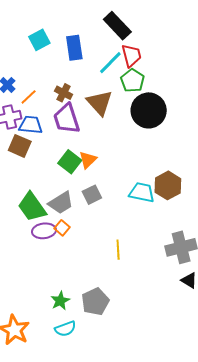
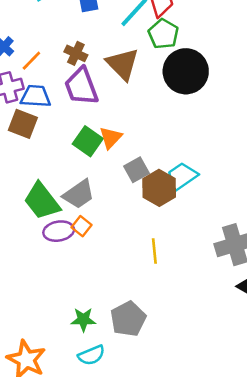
brown hexagon: (168, 185) -> (159, 188), moved
cyan trapezoid: (142, 193) -> (182, 177), turned -44
gray square: (92, 195) -> (137, 170), moved
green star: (60, 301) -> (83, 320), turned 30

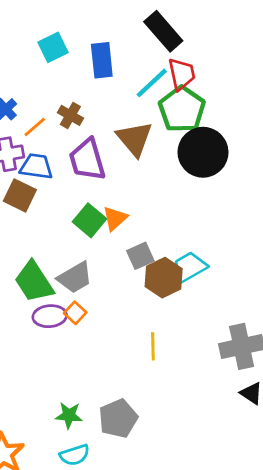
green pentagon: (163, 34) -> (182, 109), size x1.4
brown cross: (76, 53) -> (70, 115), moved

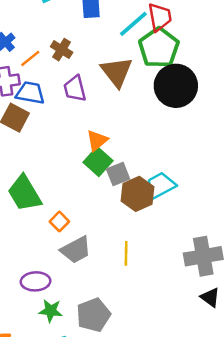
purple trapezoid: (87, 160) -> (75, 89), size x0.7
green square: (89, 220) -> (98, 162), moved
gray trapezoid: (75, 278) -> (76, 250), moved
purple ellipse: (50, 316) -> (36, 281), moved

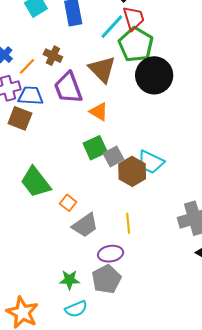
purple trapezoid: (75, 89) -> (68, 88), size x1.4
orange triangle: (97, 141) -> (99, 112), moved, turned -42
green square: (98, 162) -> (95, 148), turned 30
cyan trapezoid: (160, 186) -> (151, 162), turned -120
purple ellipse: (36, 281) -> (111, 254), moved

